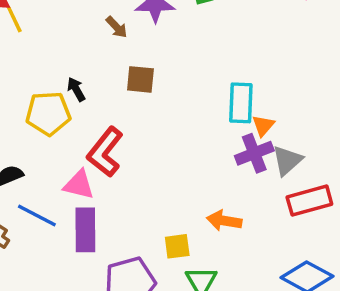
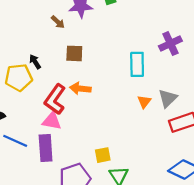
orange triangle: (263, 126) -> (144, 102), moved
purple cross: (254, 153) -> (170, 43), moved
pink triangle: (79, 185) -> (52, 121), moved
orange arrow: (224, 221) -> (80, 89), moved

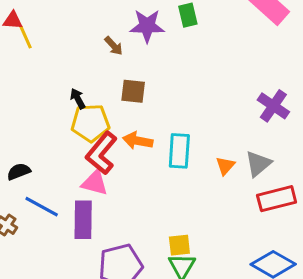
purple cross: (170, 43) -> (273, 106), moved, turned -35
cyan rectangle: (137, 64) -> (179, 151), moved
yellow pentagon: (19, 77) -> (90, 123), moved
yellow square: (103, 155) -> (179, 245), moved

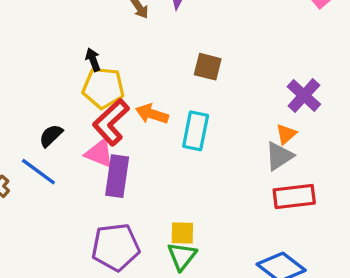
brown square: (133, 91) -> (208, 67), moved
orange triangle: (225, 166) -> (286, 134), moved
black semicircle: (19, 172) -> (51, 136), moved, turned -30
purple rectangle: (83, 220) -> (117, 176), moved

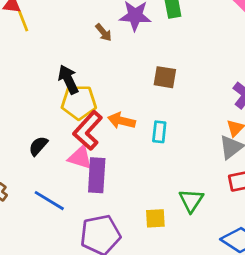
black arrow: (93, 60) -> (68, 79), size x1.5
cyan rectangle: (196, 131) -> (159, 132), size x0.7
blue line: (38, 172) -> (49, 201), moved
green triangle: (182, 256) -> (191, 200), moved

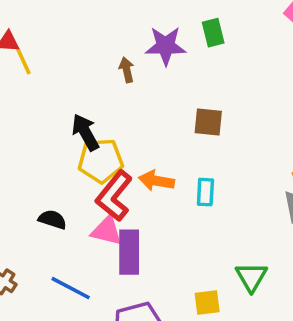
brown arrow: (104, 33) -> (127, 70), turned -150
black semicircle: (38, 146) -> (52, 219), turned 70

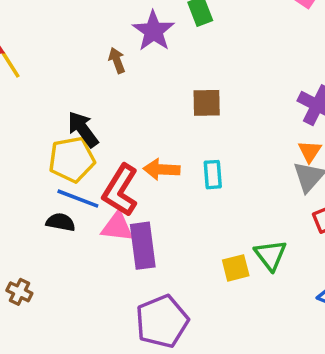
purple star: (166, 46) -> (153, 31), turned -30
yellow pentagon: (101, 161) -> (72, 159), moved
blue line: (71, 288) -> (78, 199), moved
yellow square: (207, 303) -> (236, 268), moved

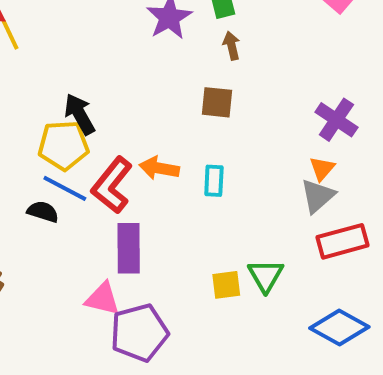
brown arrow: (117, 60) -> (232, 46), moved
pink triangle: (117, 227) -> (103, 299), moved

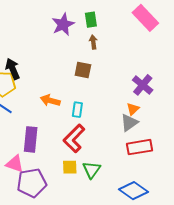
red L-shape: (112, 185) -> (74, 138), moved
green triangle: (266, 276) -> (92, 170), moved
yellow square: (226, 285) -> (70, 167), moved

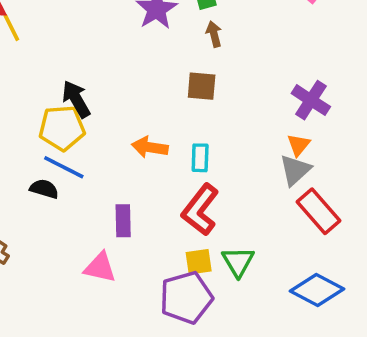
purple rectangle: (31, 139) -> (123, 221), size x0.7
red rectangle: (140, 147) -> (318, 211), turned 65
purple pentagon: (32, 183) -> (186, 298), moved

